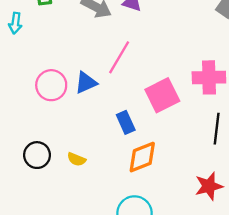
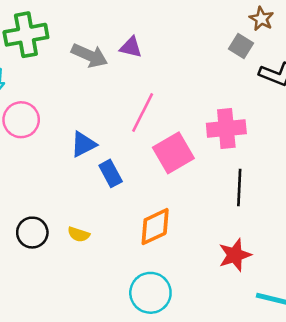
pink line: (119, 57) -> (143, 112), moved
pink circle: (51, 85) -> (21, 120), moved
blue rectangle: (126, 122) -> (111, 173), moved

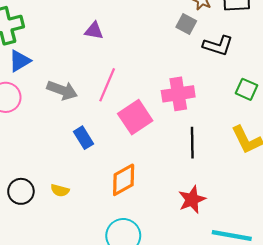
gray arrow: (90, 55) -> (62, 90), moved
blue triangle: (83, 144) -> (20, 61), moved

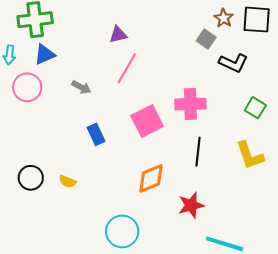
purple triangle: (94, 31) -> (118, 35), turned -30
pink line: (107, 85) -> (127, 68), moved
gray arrow: (62, 90) -> (81, 87), size x0.7
orange diamond: (124, 180) -> (151, 178), moved

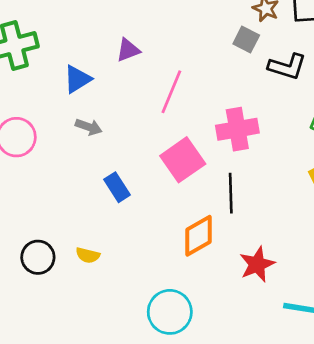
blue triangle: (45, 54) -> (77, 79), moved
pink line: (127, 68) -> (171, 92), moved
black line: (198, 152) -> (231, 193), moved

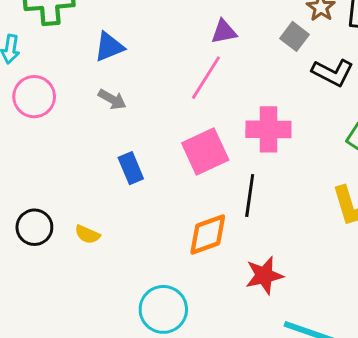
purple triangle: (128, 50) -> (224, 32), moved

